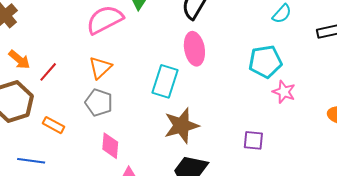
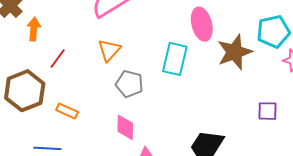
orange arrow: (19, 60) -> (34, 29), moved, turned -120
gray pentagon: (99, 103) -> (129, 84), moved
brown star: (182, 126) -> (235, 52), moved

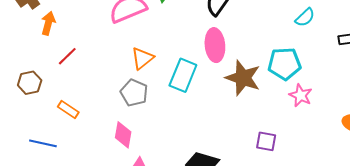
orange triangle: (109, 50) -> (142, 58), moved
brown star: (235, 52) -> (243, 78), turned 30
brown hexagon: (25, 91) -> (30, 83), size x0.6

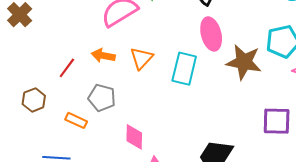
orange arrow: (48, 23) -> (103, 56), moved, turned -85
gray pentagon: (134, 93) -> (102, 98), moved
purple square: (266, 141) -> (277, 121), size x1.4

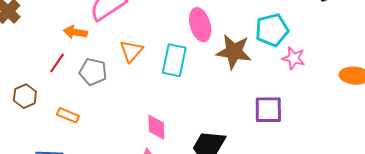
orange arrow: (103, 56) -> (75, 32), moved
gray pentagon: (102, 98) -> (93, 72), moved
pink diamond: (134, 137) -> (156, 127), moved

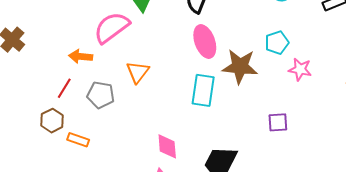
cyan pentagon: (272, 30) -> (277, 43), size x0.7
cyan rectangle: (174, 60) -> (203, 90), moved
brown hexagon: (25, 96) -> (52, 121), moved
purple square: (268, 110) -> (278, 122), size x0.7

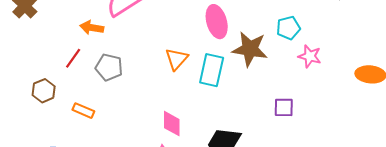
orange triangle: (138, 72) -> (177, 59), moved
brown hexagon: (52, 121) -> (44, 91), moved

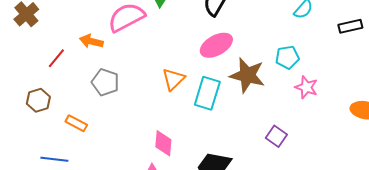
pink ellipse: (217, 22) -> (216, 45), turned 72
red line: (73, 58) -> (56, 58), moved
purple square: (284, 107) -> (276, 136), turned 30

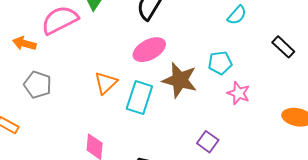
black rectangle: (350, 26) -> (283, 47), moved, turned 55

